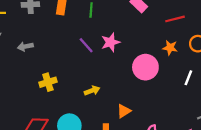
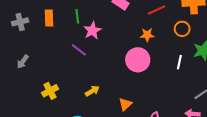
pink star: (110, 42) -> (92, 31), moved
gray arrow: (25, 46) -> (23, 62), turned -32
orange star: (170, 48) -> (147, 35), moved

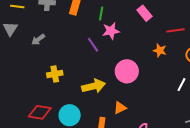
pink circle: (138, 60) -> (127, 71), moved
yellow arrow: (92, 91) -> (94, 86), size x1.6

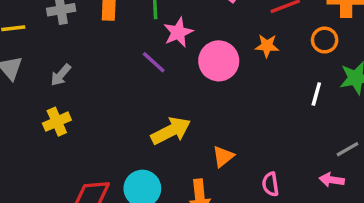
pink circle: (127, 71) -> (219, 61), moved
yellow cross: (55, 74) -> (57, 122), moved

